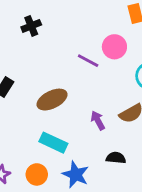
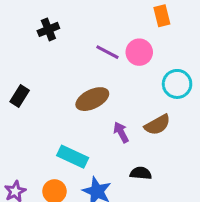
purple line: (88, 61) -> (107, 52), moved
brown ellipse: (52, 100) -> (92, 99), moved

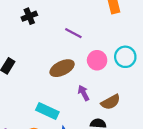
pink circle: (139, 52) -> (97, 60), moved
brown semicircle: (157, 125) -> (111, 102), moved

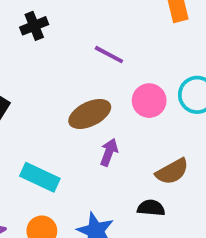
purple arrow: (84, 93) -> (109, 152), moved, turned 49
cyan rectangle: (47, 111) -> (40, 177), moved

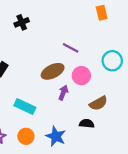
purple line: (109, 55) -> (71, 48), moved
pink circle: (149, 101) -> (81, 76), moved

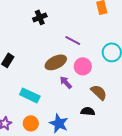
black cross: (22, 22) -> (40, 17), moved
purple arrow: (63, 93) -> (66, 82), turned -64
brown semicircle: (98, 103) -> (99, 92), turned -108

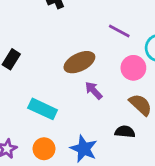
purple line: (73, 40) -> (119, 31), moved
pink circle: (83, 66) -> (133, 68), moved

